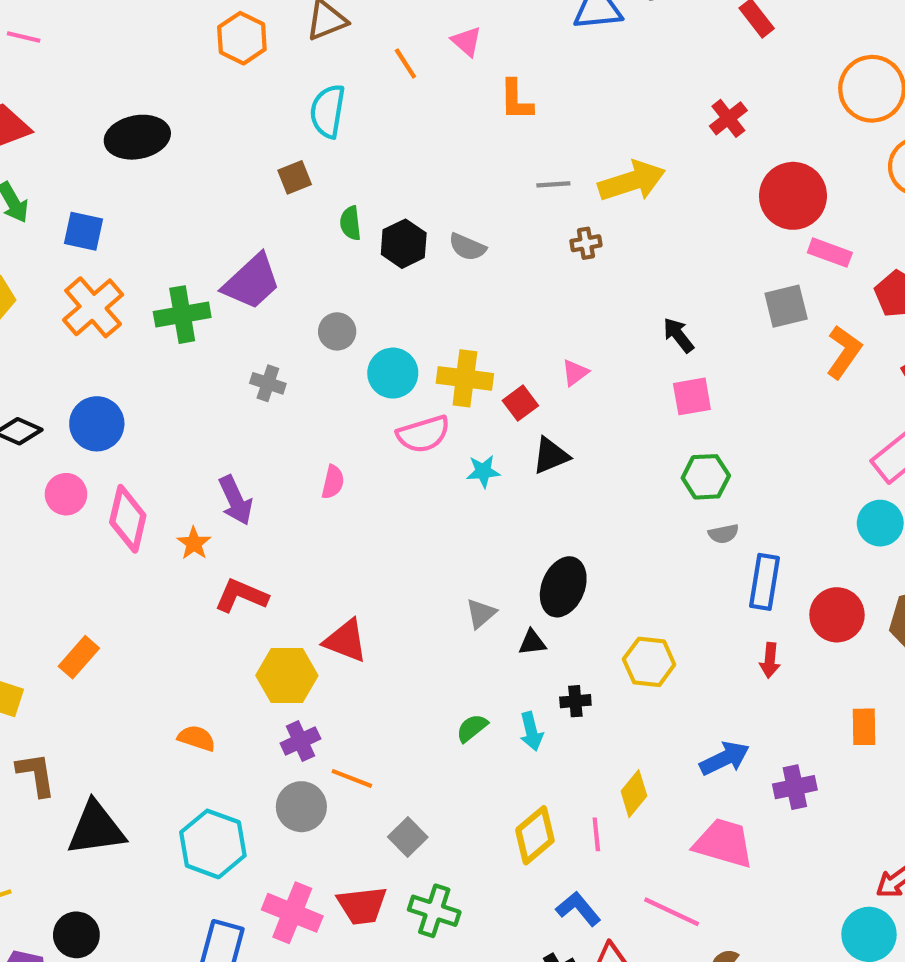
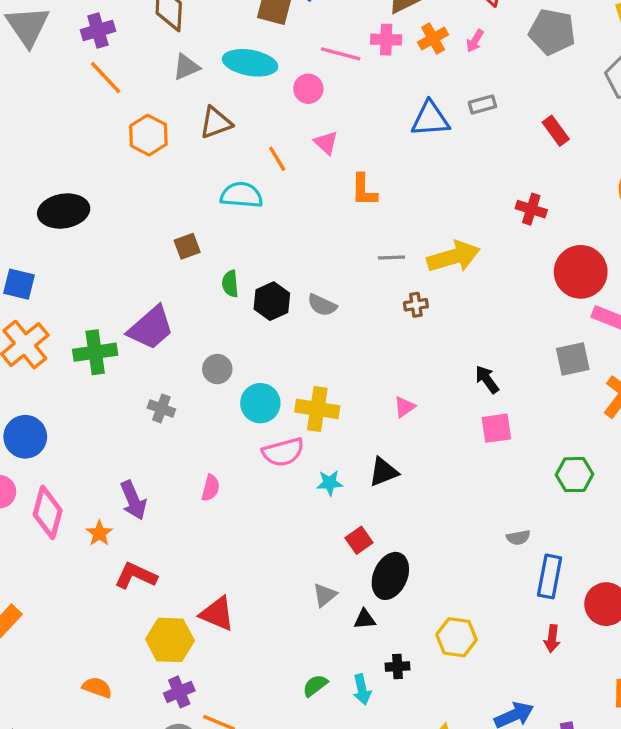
cyan semicircle: (328, 111) -> (241, 195), moved, turned 84
red cross: (728, 118) -> (531, 209), turned -36
red square: (520, 403) -> (359, 540), moved
green hexagon: (706, 477) -> (574, 475), moved

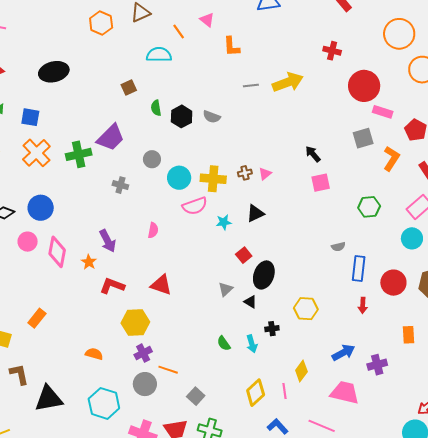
brown cross: (416, 305) -> (245, 173), moved
red triangle: (217, 614) -> (161, 285), moved
black triangle: (365, 619) -> (250, 302), turned 40
green semicircle: (315, 685) -> (224, 343), turned -84

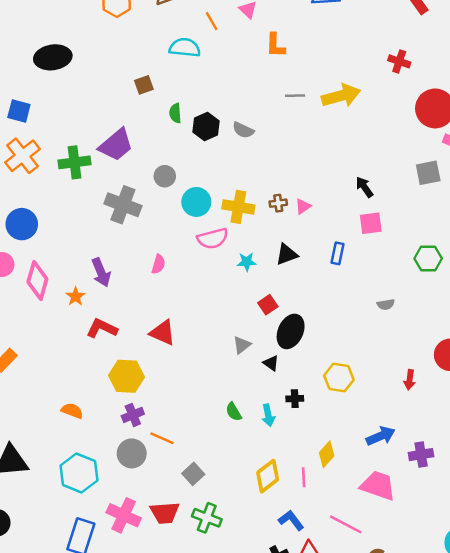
gray cross: (120, 185) -> (123, 205), size x1.8
blue rectangle: (359, 269) -> (338, 253), moved, size x0.7

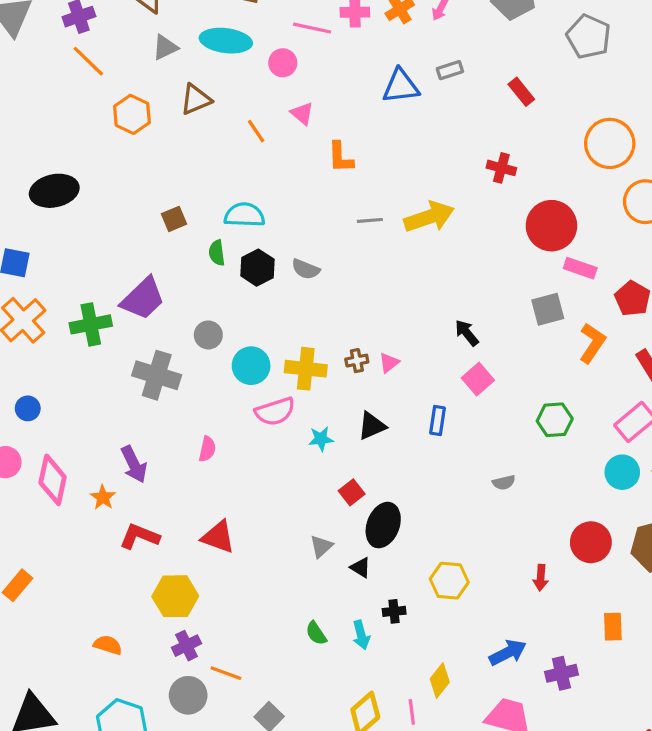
cyan semicircle: (185, 48) -> (244, 215), moved
pink square: (371, 223) -> (478, 379), turned -30
blue circle: (22, 224) -> (28, 408), size x0.6

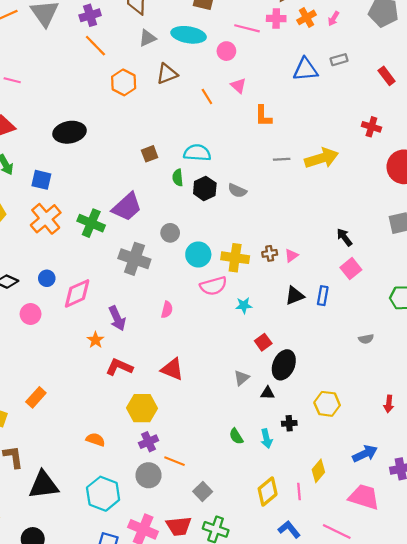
green cross: (91, 324) -> (91, 223), turned 32
black triangle: (372, 426) -> (295, 296), moved
pink diamond: (53, 480) -> (77, 293), moved, turned 52
black triangle: (361, 568) -> (268, 393), turned -32

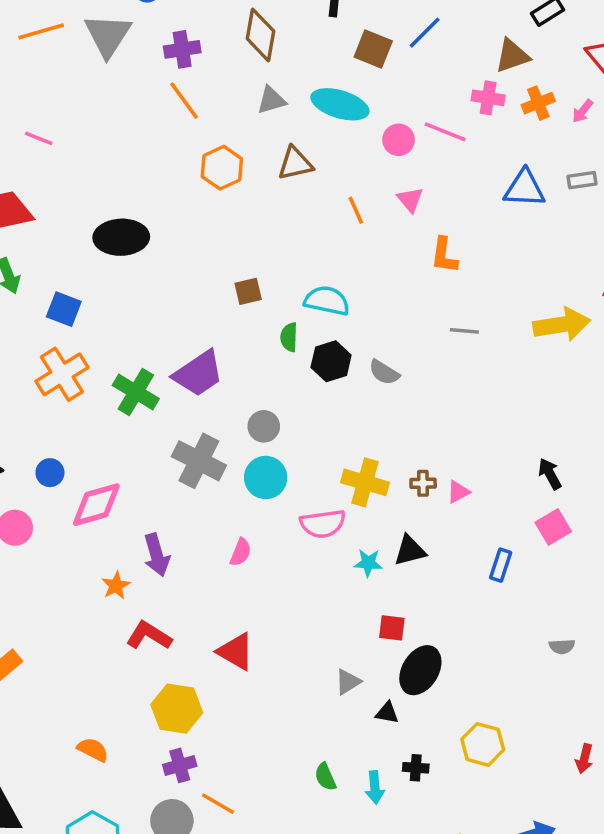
pink line: (247, 28) -> (445, 132), moved
yellow arrow: (322, 158) -> (562, 325), moved
cyan circle: (198, 254) -> (266, 478), moved
black triangle: (295, 296) -> (410, 551), moved
red square: (263, 342) -> (392, 628), turned 35

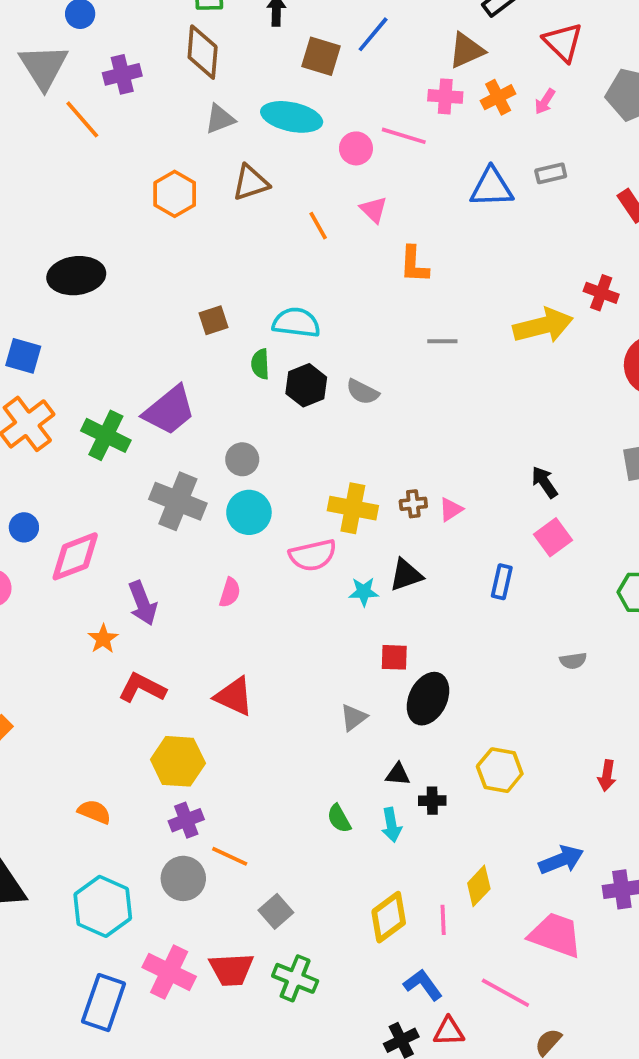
orange line: (184, 101) -> (82, 119), moved
black triangle: (387, 713) -> (398, 774), moved

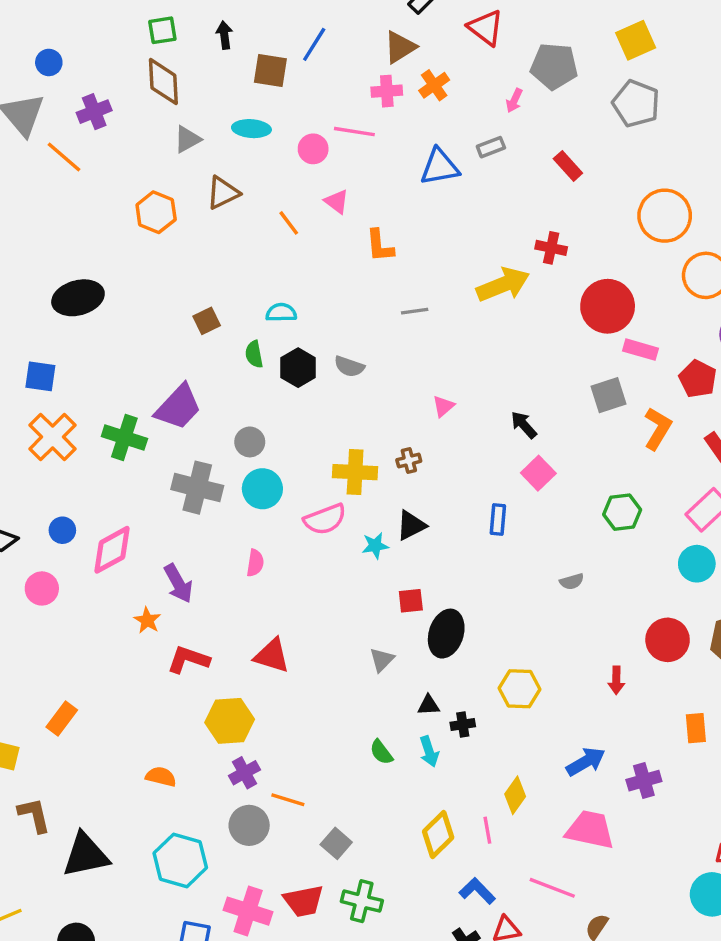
pink arrow: (545, 101) -> (514, 100), moved
cyan ellipse: (292, 117) -> (251, 129), size x0.7
cyan semicircle: (296, 323) -> (281, 313), size x0.7
pink triangle: (451, 509) -> (443, 406), moved

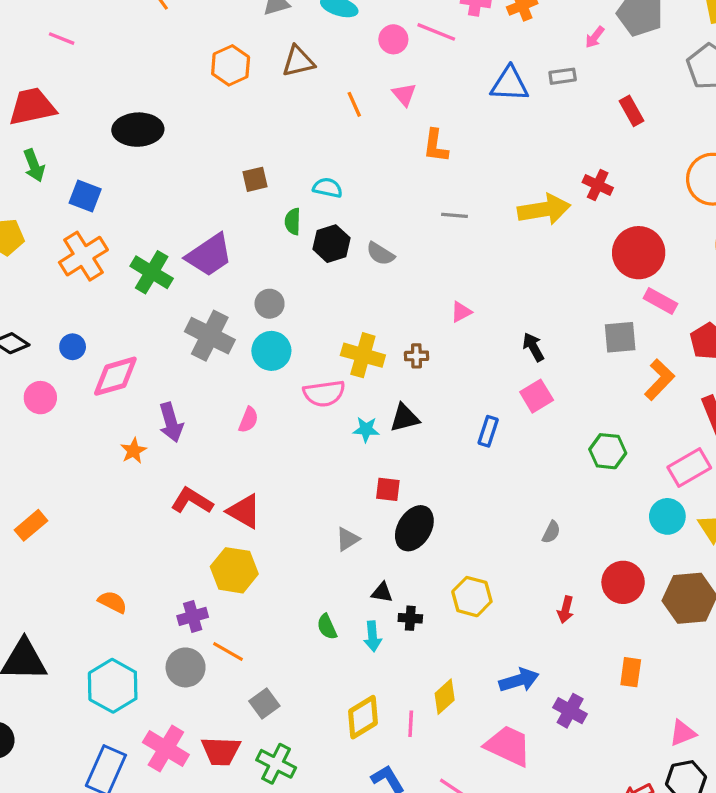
gray semicircle: (572, 581) -> (551, 532), moved, turned -60
red L-shape: (188, 660) -> (192, 501), moved
yellow hexagon: (230, 721) -> (234, 570), moved
purple cross: (644, 781) -> (570, 711), turned 32

